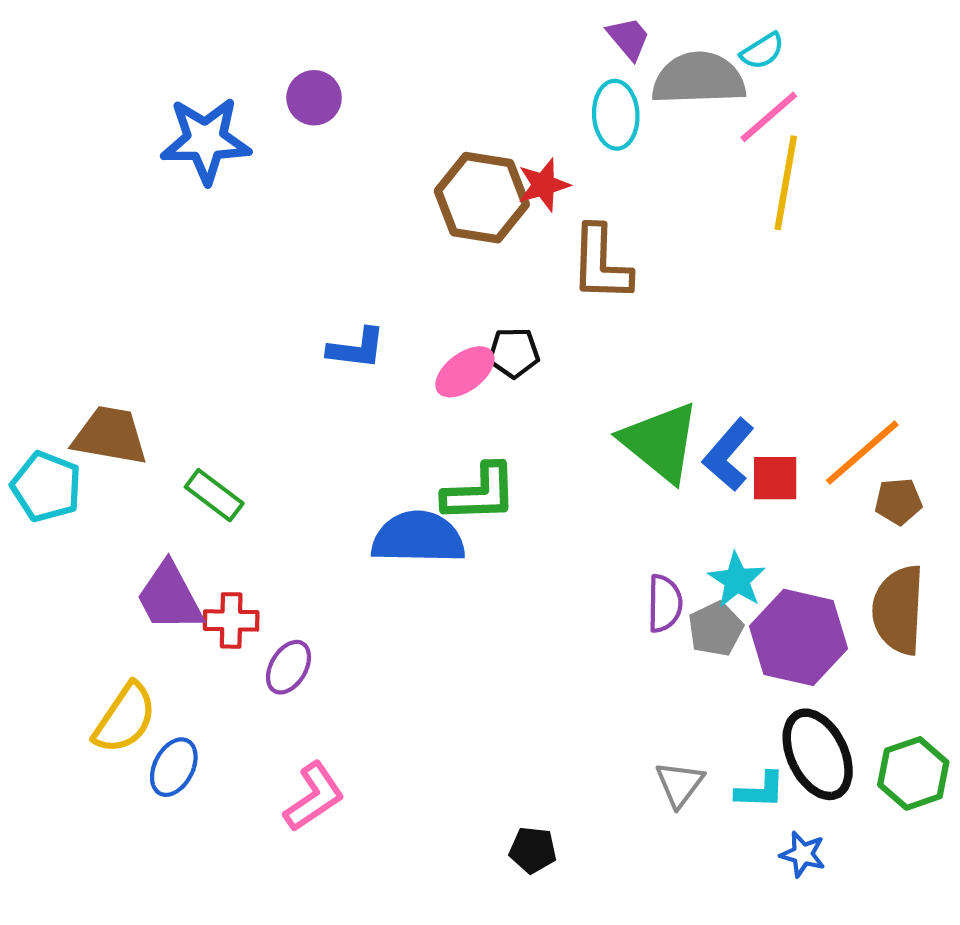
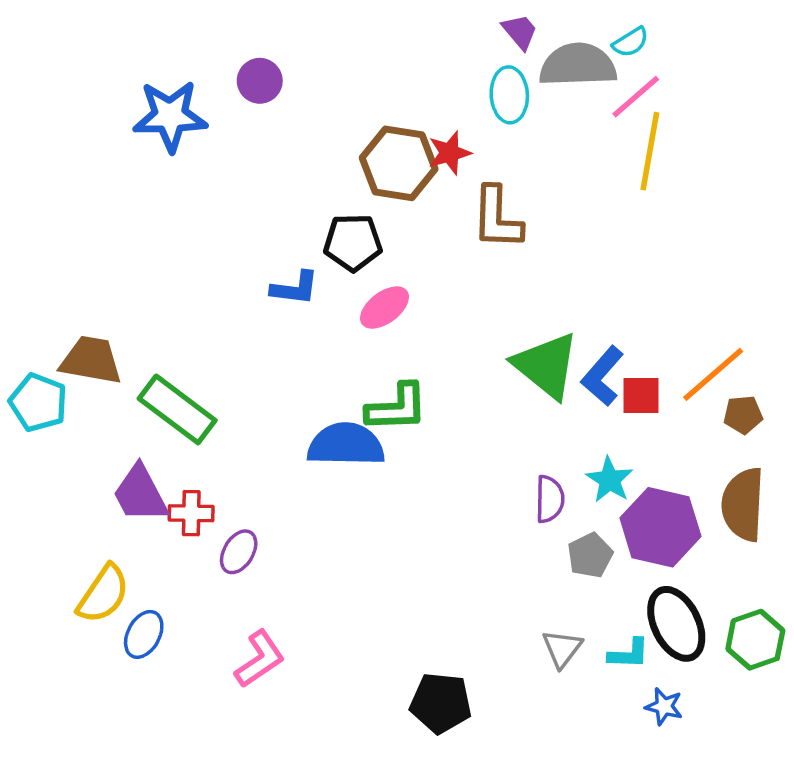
black pentagon: (514, 353) -> (353, 242), moved, size x1.4
green rectangle: (214, 495) -> (177, 409), size x1.6
gray pentagon: (716, 629) -> (590, 555), moved
black pentagon: (533, 850) -> (441, 703), size x1.6

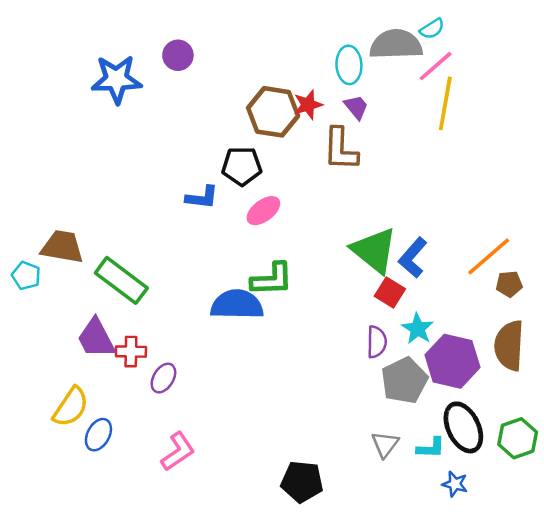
purple trapezoid: (520, 32) -> (356, 107), moved
red square: (641, 395) -> (390, 293), moved, turned 32
cyan pentagon: (38, 402) -> (26, 276), size x0.7
gray pentagon: (590, 555) -> (404, 380), size x1.5

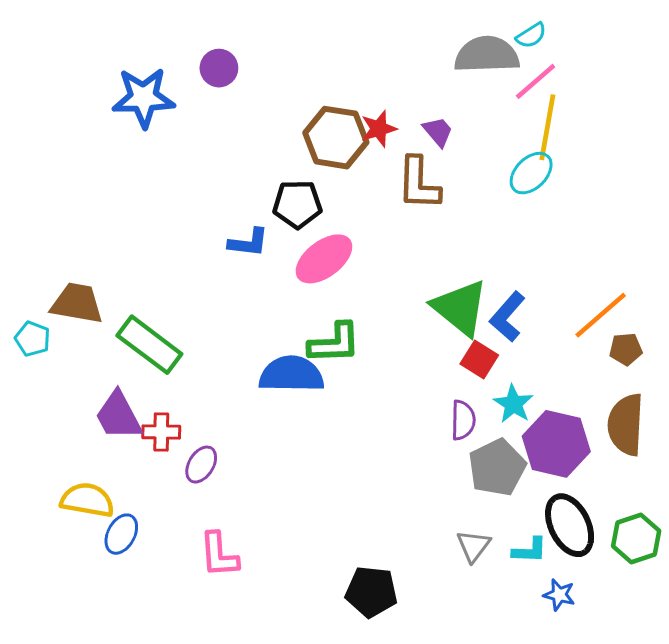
cyan ellipse: (349, 65) -> (531, 173), moved, turned 48
pink ellipse: (263, 211) -> (324, 259), size x1.4
yellow semicircle: (71, 407) -> (87, 500), turned -114
pink L-shape: (178, 452) -> (219, 555), turned 120

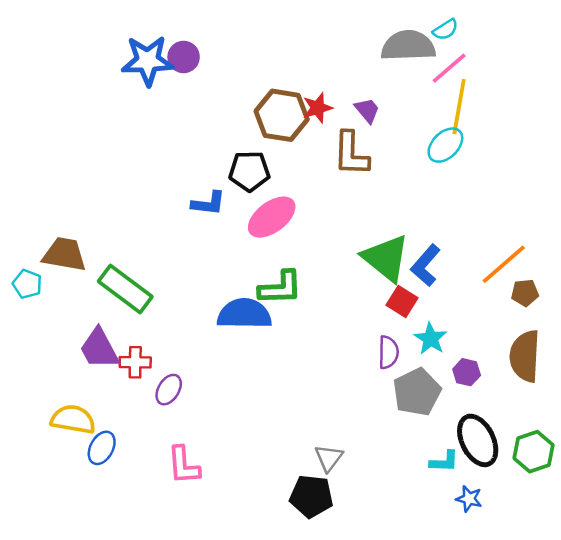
blue star: (143, 98) -> (148, 61), moved
purple hexagon: (556, 444) -> (467, 372), size x0.5
gray triangle: (473, 546) -> (329, 458), moved

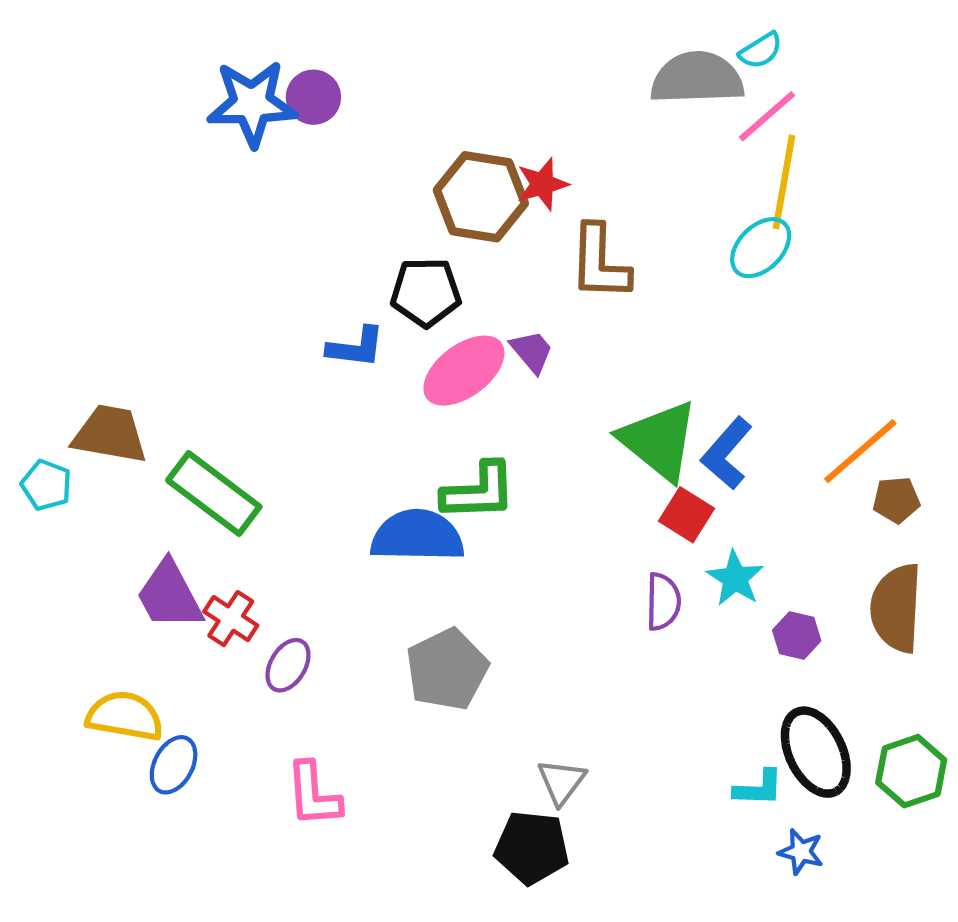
purple trapezoid: (367, 110) -> (532, 352), moved
red cross: (135, 362) -> (231, 619), turned 32
gray pentagon: (417, 392) -> (447, 669), moved

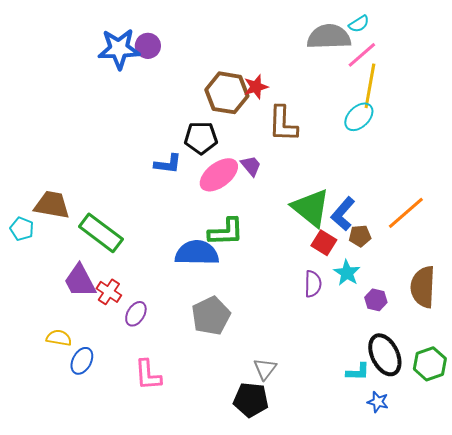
brown pentagon: (896, 500) -> (360, 236), moved
yellow semicircle: (125, 716) -> (59, 338), size x0.7

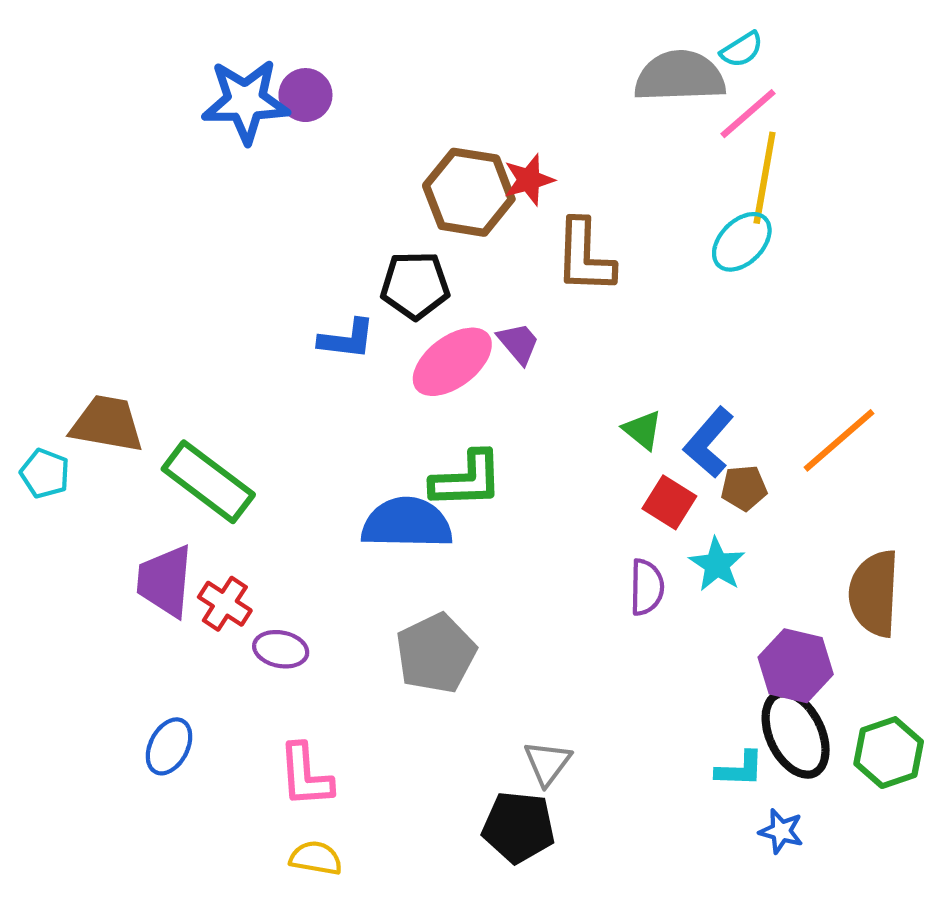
green triangle: (311, 208) -> (643, 430), size x0.5
purple trapezoid: (80, 281) -> (165, 581), turned 33
purple hexagon: (376, 300) -> (796, 666), moved, size x1.6
purple ellipse: (136, 314) -> (281, 649), turned 70
yellow semicircle: (59, 338) -> (316, 858), moved

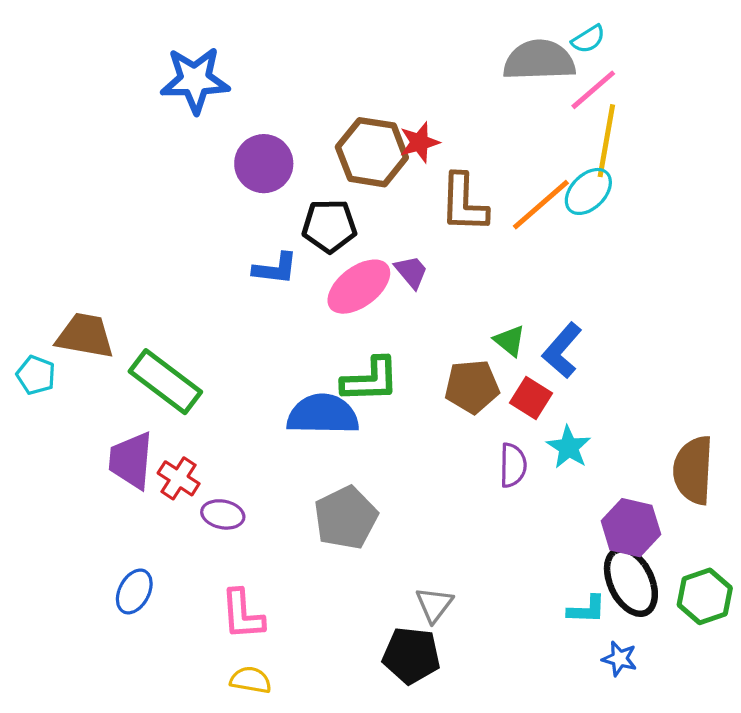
purple circle: (305, 95) -> (264, 164), moved, size x1.4
orange line: (839, 440) -> (541, 205), moved
brown pentagon: (744, 488) -> (472, 387), moved, size x1.5

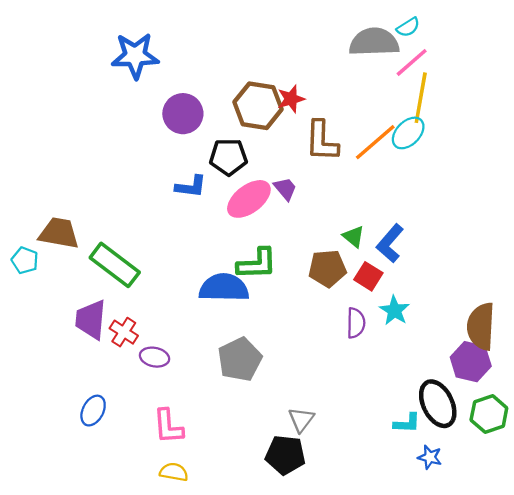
purple hexagon: (631, 528) -> (471, 362), moved

